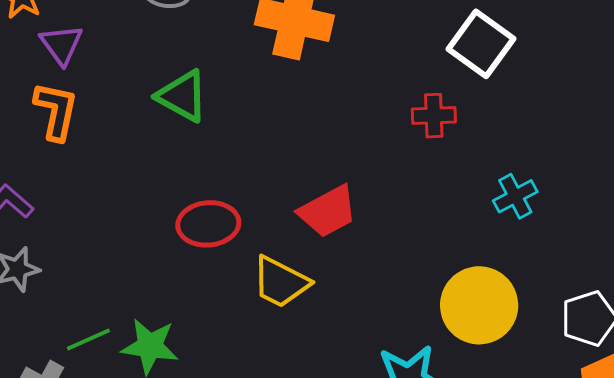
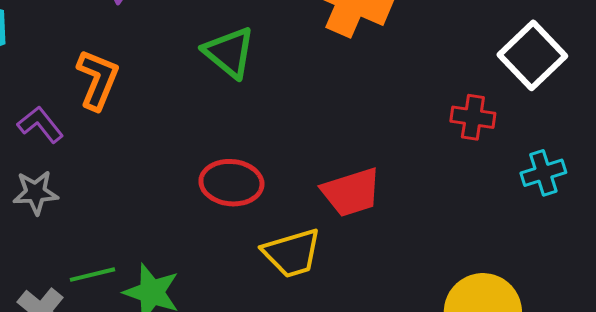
orange L-shape: (56, 111) -> (98, 80), moved
cyan cross: (515, 196) -> (543, 173), moved
yellow trapezoid: (281, 282) -> (292, 253), turned -54

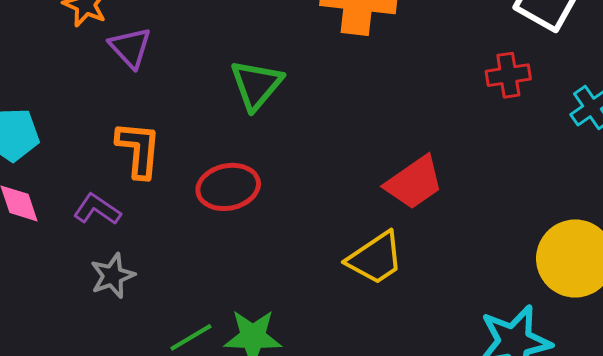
green triangle: (229, 52) -> (256, 85), turned 48
red ellipse: (231, 183) -> (228, 187), moved

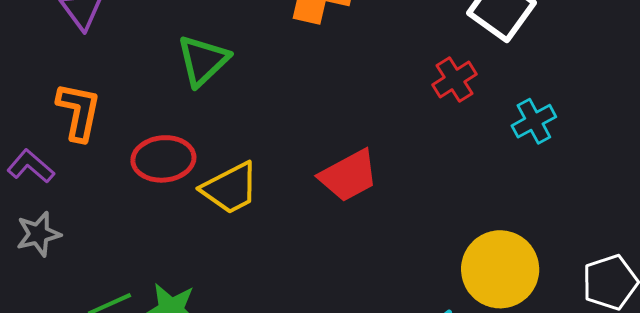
red cross: (508, 75) -> (454, 80), turned -30
yellow trapezoid: (375, 258) -> (230, 188), moved

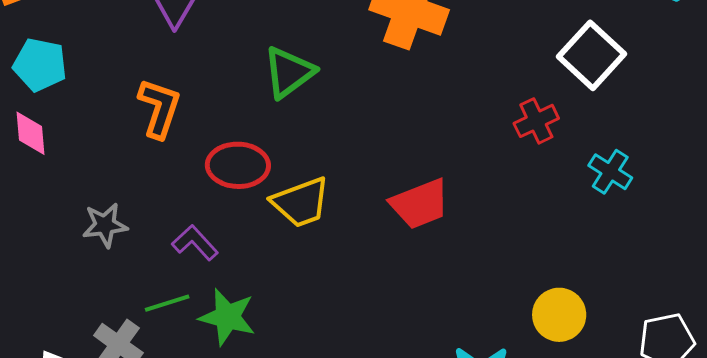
cyan cross: (534, 121) -> (610, 172), turned -36
purple L-shape: (31, 166) -> (195, 243), moved
yellow circle: (500, 269) -> (559, 315), size x0.7

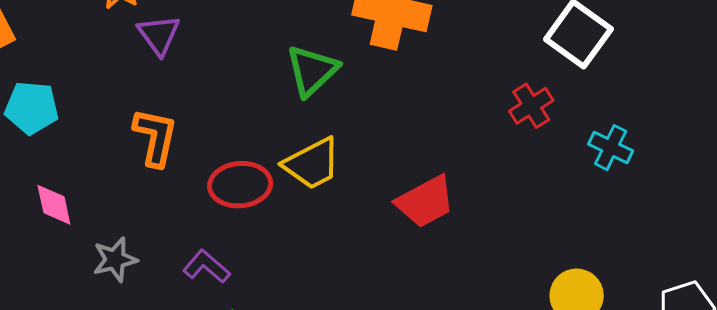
green triangle: (289, 72) -> (312, 71), moved
pink diamond: (31, 133) -> (54, 205), moved
yellow trapezoid: (301, 202) -> (312, 164), moved

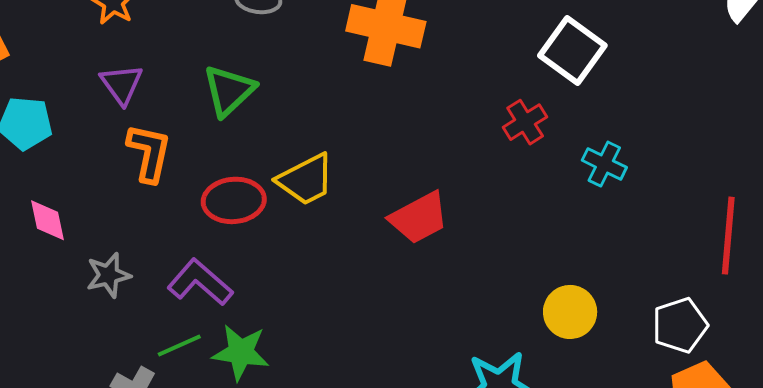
purple triangle: (159, 35) -> (122, 84), moved
green triangle: (312, 71) -> (229, 91), moved
purple L-shape: (206, 267) -> (200, 282), size x1.4

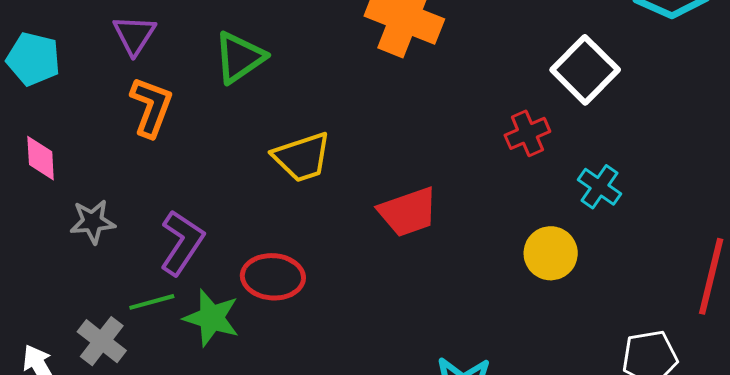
red ellipse: (234, 200) -> (273, 277), moved
purple L-shape: (200, 282) -> (182, 243), turned 74
yellow circle: (570, 312) -> (551, 253), moved

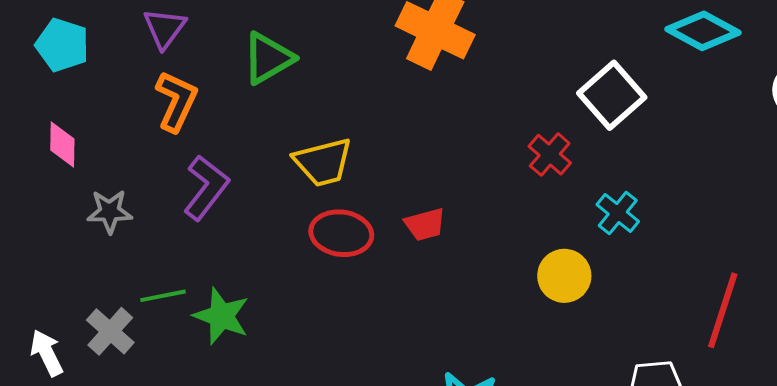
red cross: (527, 133) -> (550, 155), turned -30
red trapezoid: (408, 212) -> (425, 224), size x0.7
purple L-shape: (182, 243) -> (206, 188), moved
red ellipse: (273, 277) -> (341, 233), moved

